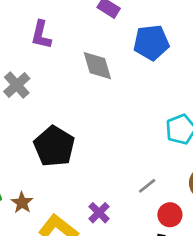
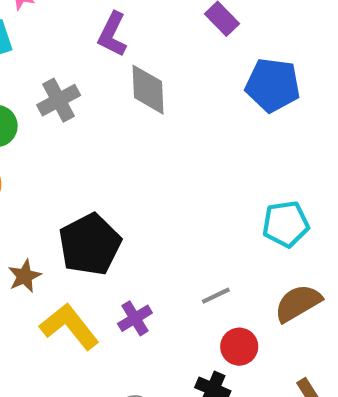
gray diamond: (97, 66) -> (148, 90), moved
black pentagon: (54, 146) -> (90, 244), moved

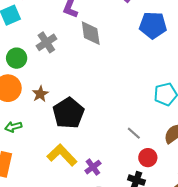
brown star: (25, 276) -> (40, 94), moved
gray line: (216, 296) -> (134, 133), turned 72
purple cross: (135, 318) -> (93, 167), moved

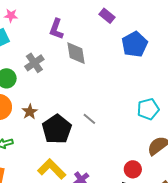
blue pentagon: (153, 25) -> (135, 44), turned -30
gray line: (134, 133) -> (89, 119), moved

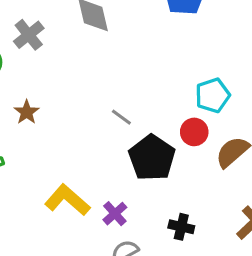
black pentagon: (57, 129) -> (152, 158), moved
red circle: (133, 169) -> (194, 132), moved

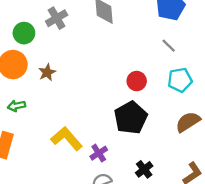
gray line: (121, 117) -> (169, 46), moved
red circle: (194, 132) -> (137, 81), moved
black cross: (181, 227) -> (144, 169), turned 30

